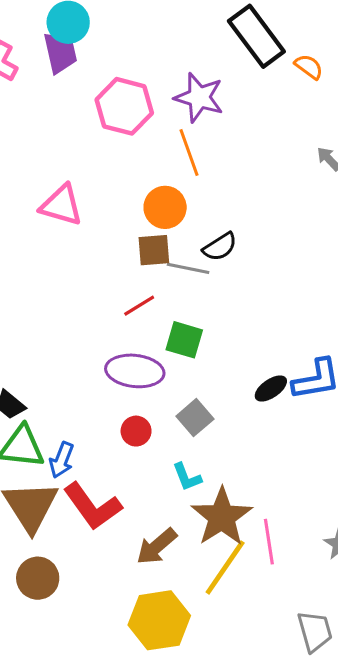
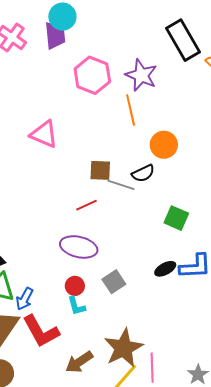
orange circle: (165, 207) -> (164, 145), moved
green square: (184, 340) -> (176, 218), moved
cyan L-shape: (187, 477) -> (76, 306), moved

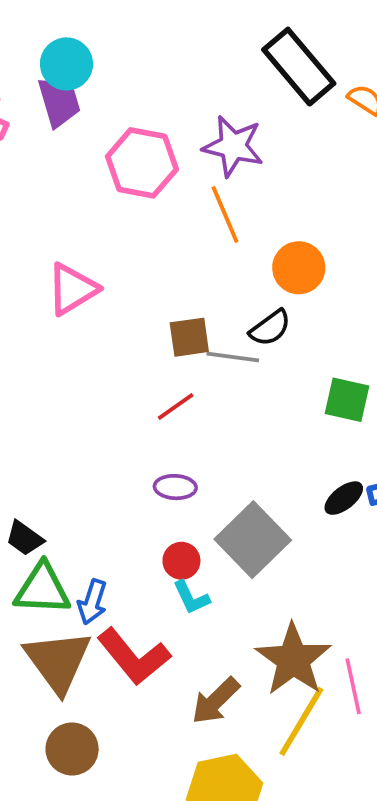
pink triangle: (44, 134) -> (72, 289), turned -44
purple ellipse: (79, 247) -> (175, 487), size x0.6
gray square: (114, 282) -> (253, 540), size x1.6

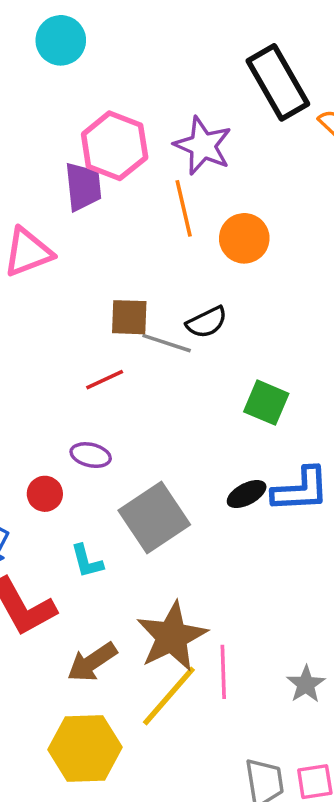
purple trapezoid: (59, 102) -> (83, 187), moved
orange circle: (299, 268) -> (244, 238), moved
red circle: (181, 561) -> (45, 494), moved

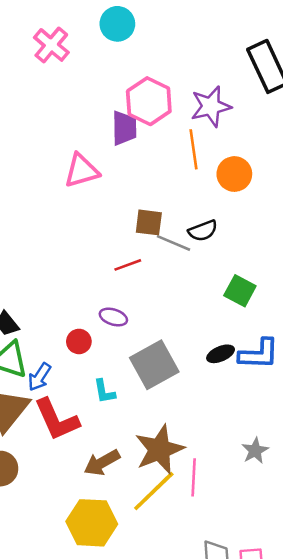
purple star: (203, 146) -> (211, 106), turned 30
gray star: (306, 684) -> (255, 451), moved

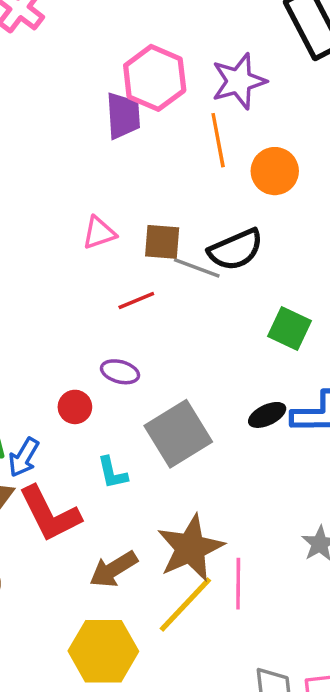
pink triangle: (82, 171) -> (99, 233), moved, size x0.7
black semicircle: (203, 231) -> (236, 250), size x1.4

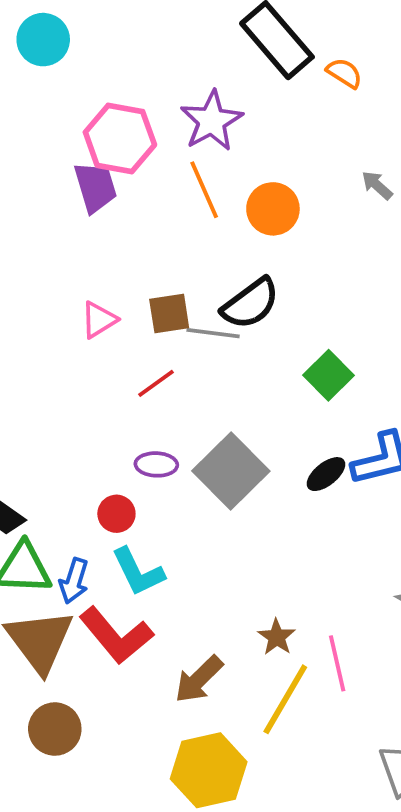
green square: (289, 329) -> (328, 375), turned 33
gray square: (178, 434) -> (231, 471), moved
cyan L-shape: (112, 473) -> (138, 572), moved, size x1.4
brown star: (190, 548) -> (277, 637), size x0.5

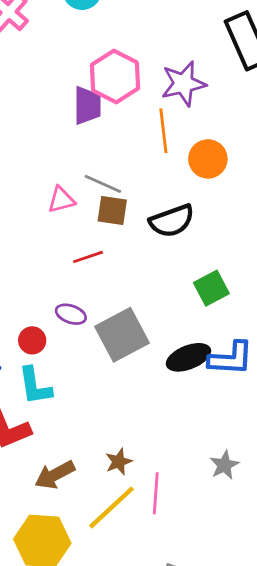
gray line: (213, 333) -> (103, 184), moved
black ellipse: (326, 474) -> (188, 357), size x1.4

